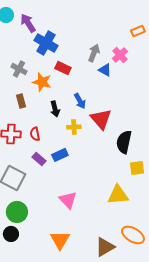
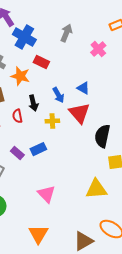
gray arrow: (94, 53) -> (66, 33), moved
blue triangle: (105, 70) -> (83, 88), moved
red semicircle: (35, 134) -> (17, 116), moved

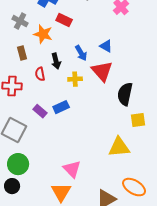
pink triangle: (46, 194) -> (72, 169), moved

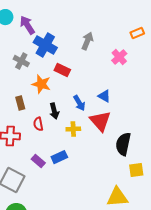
gray cross: (20, 21) -> (21, 61), moved

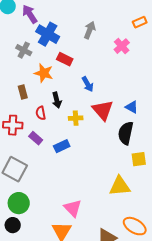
blue triangle: (104, 96) -> (132, 107), moved
blue arrow: (79, 103) -> (88, 84), moved
purple rectangle: (38, 161) -> (36, 138), moved

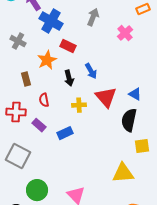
gray cross: (24, 50) -> (18, 41), moved
orange star: (44, 73) -> (47, 60), turned 30
black arrow: (57, 100) -> (69, 78), moved
green circle: (19, 203) -> (37, 190), moved

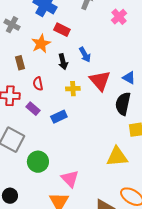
green circle: (37, 190) -> (38, 162), moved

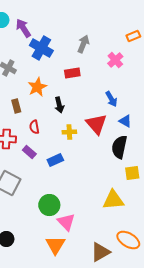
red rectangle: (62, 30) -> (72, 73), moved, turned -35
blue arrow: (85, 55) -> (111, 99), moved
green circle: (38, 162) -> (49, 205), moved

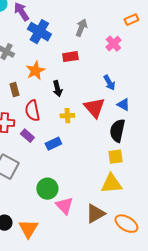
red semicircle: (34, 127) -> (32, 111), size x1.5
yellow square: (132, 173) -> (115, 157), moved
orange triangle: (55, 245) -> (28, 229), moved
brown triangle: (100, 252) -> (95, 214), moved

